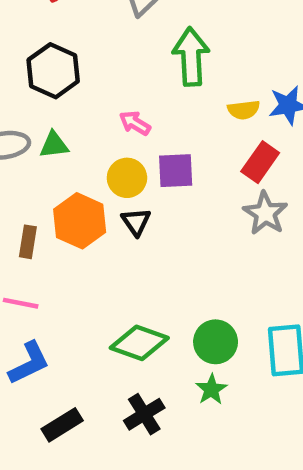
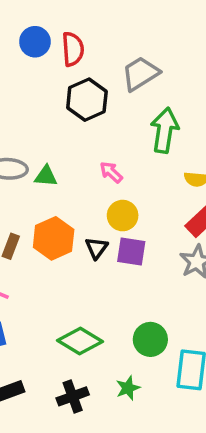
black hexagon: (53, 71) -> (87, 100), moved
purple square: (176, 171) -> (131, 251), moved
yellow circle: (127, 178) -> (123, 216), moved
green circle: (216, 342) -> (150, 339), moved

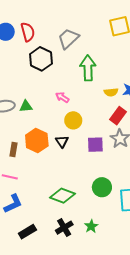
purple square: (131, 251) -> (95, 145), moved
green star: (128, 388) -> (91, 226), moved

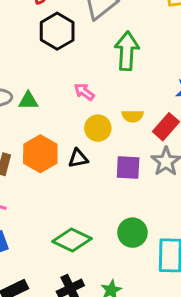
yellow semicircle: (111, 92) -> (133, 116), moved
black triangle: (62, 141) -> (78, 158), turned 48

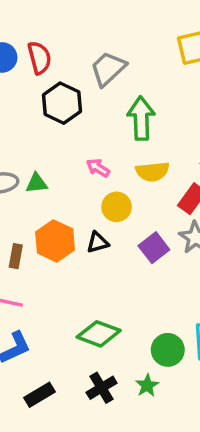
yellow semicircle: (133, 116) -> (152, 172), moved, size x1.4
purple square: (128, 168) -> (154, 248), turned -36
green circle: (132, 233) -> (168, 350), moved

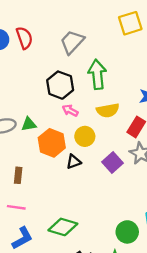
black hexagon: (62, 103) -> (60, 85), moved
orange hexagon: (55, 241) -> (52, 143), moved
green diamond: (99, 334) -> (63, 227), moved

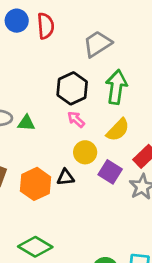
yellow semicircle: (108, 110) -> (118, 130), turned -50
orange hexagon: (52, 143) -> (36, 184), moved
purple square: (113, 163) -> (110, 172), moved, turned -30

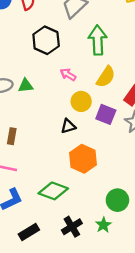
black hexagon: (72, 88) -> (46, 40), moved
orange hexagon: (36, 184) -> (83, 159), moved

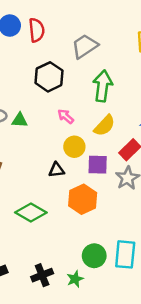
purple square: (106, 114) -> (98, 165), turned -30
orange hexagon: (83, 159) -> (83, 199), moved
green diamond: (53, 191) -> (31, 212), moved

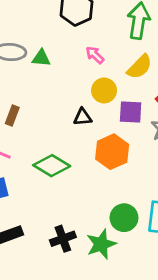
green star: (75, 279) -> (101, 244), size x1.5

